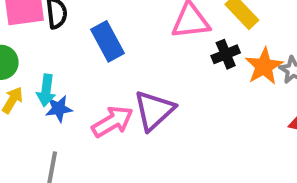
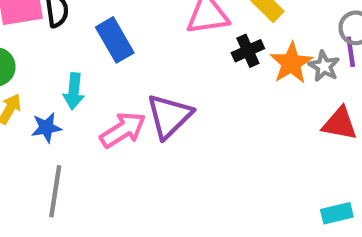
cyan arrow: (46, 90) -> (74, 91), moved
blue star: (59, 109) -> (46, 128), moved

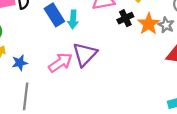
cyan arrow: (74, 91) -> (73, 20), moved

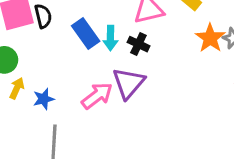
black cross: (125, 18) -> (138, 44), moved, turned -35

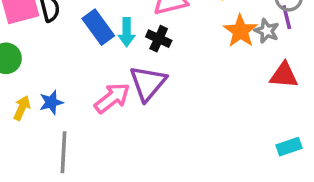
yellow arrow: (17, 88) -> (22, 108), moved

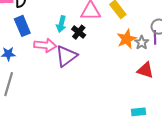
blue rectangle: (98, 27) -> (22, 26), moved
pink arrow: (112, 98) -> (45, 45), moved, turned 30

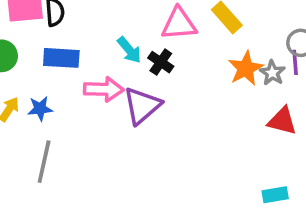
cyan arrow: (61, 24) -> (129, 50), turned -49
blue rectangle: (22, 26) -> (61, 58), turned -60

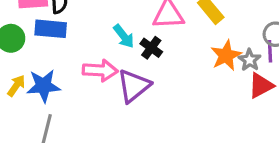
blue rectangle: (61, 58) -> (51, 29), moved
blue star: (40, 109) -> (44, 86), size x1.5
red triangle: (282, 121) -> (261, 86), moved, turned -44

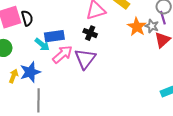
blue rectangle: (51, 29) -> (54, 36), moved
cyan arrow: (124, 36) -> (42, 45), moved
pink arrow: (100, 70) -> (62, 54), turned -30

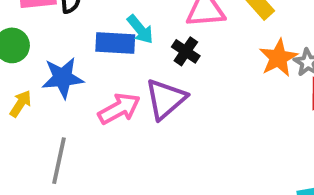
cyan arrow: (42, 45) -> (140, 29), moved
pink arrow: (62, 54) -> (119, 109), moved
blue star: (30, 72) -> (63, 78), moved

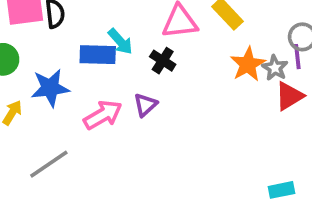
purple triangle: (166, 99) -> (145, 105), size x0.6
gray line: (59, 161) -> (49, 164), turned 45

